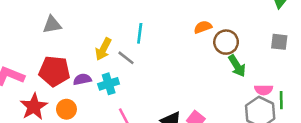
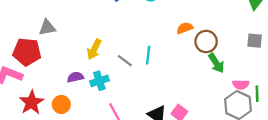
cyan line: (140, 33) -> (148, 55), moved
gray line: (126, 58) -> (125, 61), moved
red pentagon: (54, 71) -> (27, 52), moved

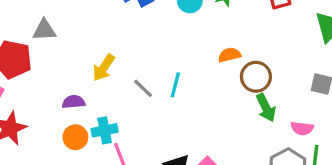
cyan cross: (99, 81) -> (105, 130), moved
pink semicircle: (241, 85) -> (302, 128), moved
orange circle: (61, 104) -> (75, 137), moved

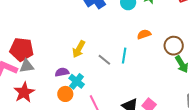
gray triangle: (44, 30) -> (27, 66), moved
orange semicircle: (229, 55) -> (144, 34), moved
cyan cross: (105, 130) -> (77, 81), moved, turned -35

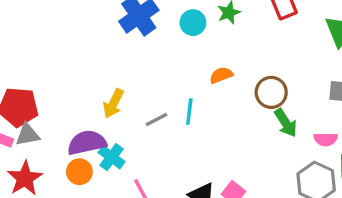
gray line: (104, 60) -> (157, 120), turned -64
purple semicircle: (62, 72) -> (87, 143), size x1.6
orange circle: (65, 94) -> (79, 172), moved

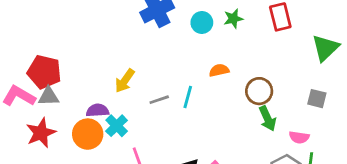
purple semicircle: (87, 143) -> (98, 110), size x0.7
orange circle: (79, 172) -> (88, 134), size x1.4

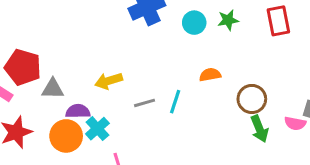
yellow arrow: (125, 81) -> (109, 81), turned 35
gray triangle: (49, 96) -> (53, 89), moved
pink semicircle: (299, 137) -> (295, 123), moved

